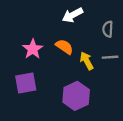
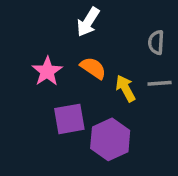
white arrow: (73, 15) -> (88, 22), moved, turned -30
purple square: (26, 83) -> (69, 119), moved

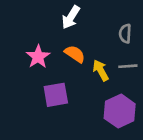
purple hexagon: (110, 139) -> (120, 111), moved

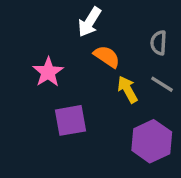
orange semicircle: (75, 54) -> (107, 57), moved
gray line: (128, 66) -> (162, 84), turned 36

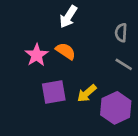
orange semicircle: (107, 57) -> (66, 51), moved
yellow arrow: (128, 89) -> (87, 93), moved, turned -102

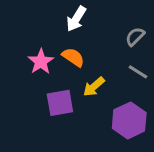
gray semicircle: (121, 33) -> (135, 37), turned 42
yellow arrow: (87, 93) -> (94, 87), moved

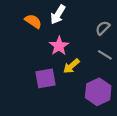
orange semicircle: (73, 57) -> (33, 21), moved
pink star: (41, 62) -> (59, 46), moved

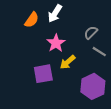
orange semicircle: (33, 21) -> (32, 20), turned 91
gray semicircle: (103, 28) -> (91, 33), moved

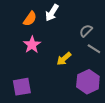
pink star: (56, 43) -> (32, 45), moved
purple square: (43, 74) -> (22, 87), moved

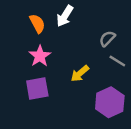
orange semicircle: (30, 19) -> (37, 24), turned -63
purple square: (22, 87) -> (37, 89), moved

